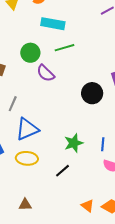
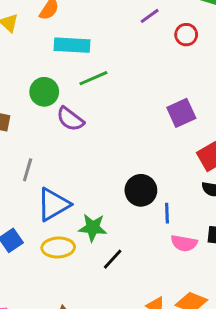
black circle: (92, 93) -> (141, 190), moved
green star: (74, 143) -> (93, 228), moved, turned 30

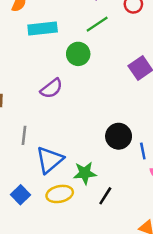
green line: (93, 78) -> (97, 24), moved
green circle: (44, 92) -> (78, 54), moved
purple semicircle: (70, 119) -> (51, 88), turned -65

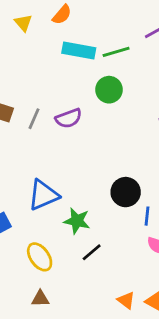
green line: (97, 24) -> (116, 52), moved
gray line: (24, 135) -> (34, 119), moved
yellow ellipse: (60, 194) -> (40, 257), moved, turned 50

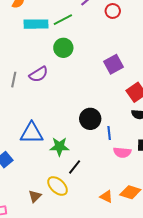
blue triangle: (43, 195) -> (32, 133), turned 35
yellow ellipse: (40, 257) -> (58, 186), moved
brown triangle: (40, 299) -> (35, 196), moved, turned -32

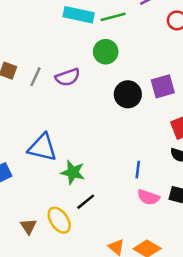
black circle: (90, 119) -> (128, 94), moved
brown triangle: (35, 196) -> (28, 226), turned -32

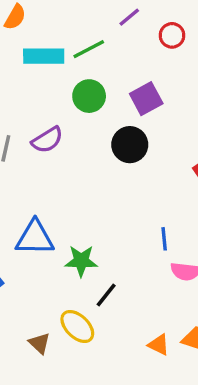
purple square: (163, 86) -> (146, 99), moved

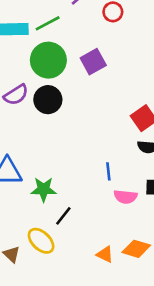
green circle: (89, 96) -> (48, 60), size x1.4
black circle: (130, 145) -> (48, 100), moved

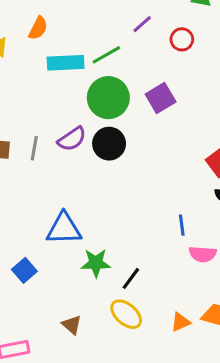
green star: (44, 189) -> (96, 263), moved
yellow ellipse: (41, 241) -> (126, 314), moved
orange triangle: (105, 254) -> (181, 322), turned -48

